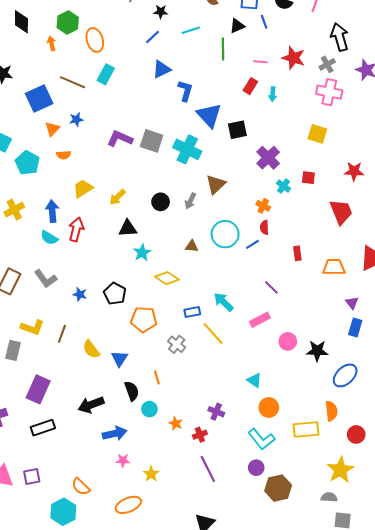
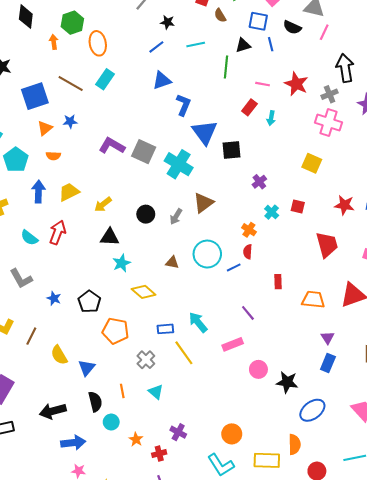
purple cross: (268, 158) -> (259, 182), size x0.6
blue arrow: (52, 211) -> (38, 192), moved
cyan triangle: (254, 380) -> (156, 392), moved

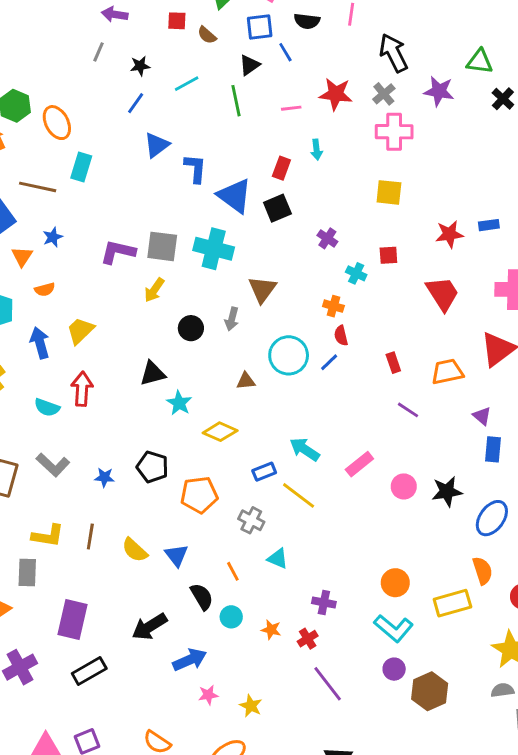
red rectangle: (249, 107) -> (281, 168), moved
yellow arrow: (103, 204) -> (154, 290), moved
purple line: (248, 313) -> (408, 410), moved

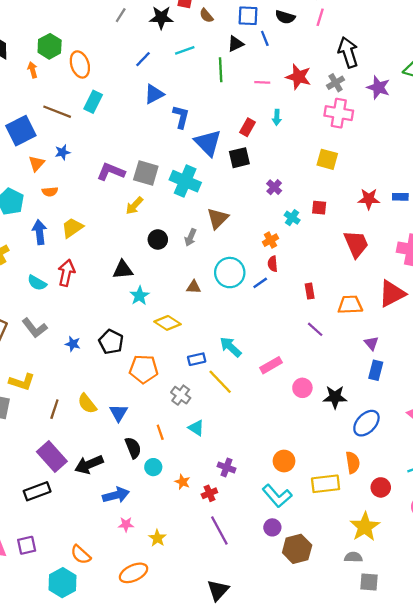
black star: (140, 66) -> (161, 18), moved, size x1.5
orange cross: (333, 306) -> (270, 240), turned 35
brown line: (90, 536) -> (54, 409), moved
purple rectangle: (72, 620) -> (52, 456), moved, turned -64

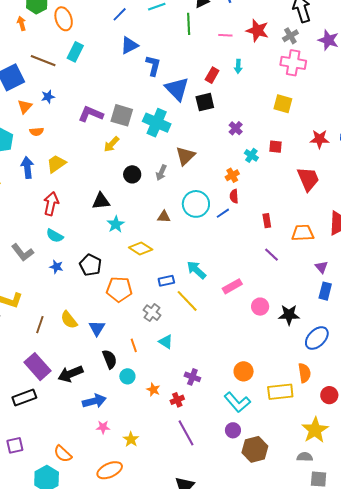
cyan semicircle: (37, 283) -> (55, 236), moved

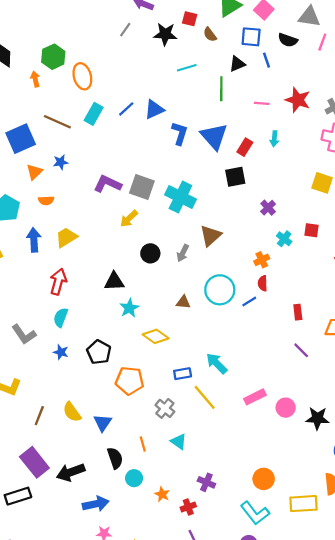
blue line: (120, 14) -> (126, 109), moved
blue triangle: (177, 89) -> (214, 136), moved
cyan semicircle: (55, 236) -> (61, 317), turned 78
pink rectangle: (232, 286) -> (255, 397), moved

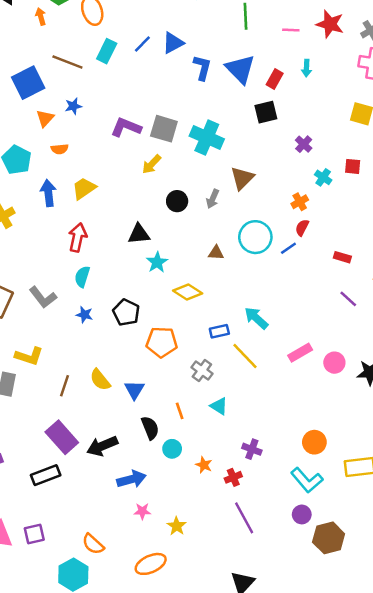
red semicircle: (263, 283) -> (302, 228), turned 32
red rectangle: (298, 312) -> (342, 257), turned -64

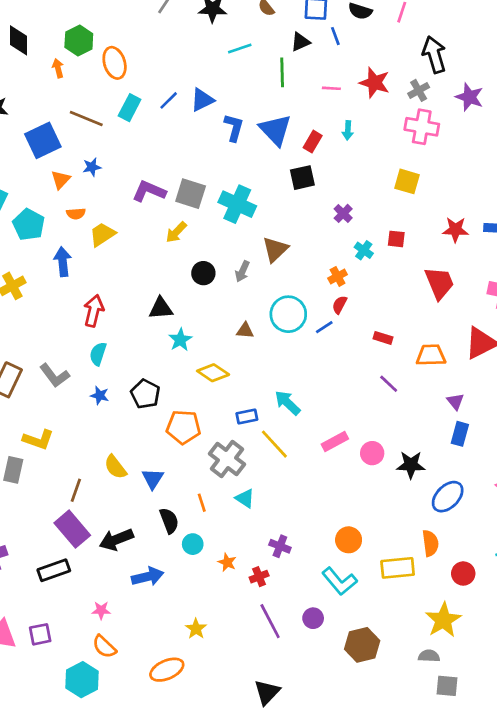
yellow trapezoid: (84, 188) -> (102, 234), moved
gray cross: (202, 370) -> (227, 459), size x1.5
brown line: (65, 386) -> (76, 490), moved
pink star: (142, 511) -> (101, 610), moved
purple circle: (302, 514) -> (313, 618), moved

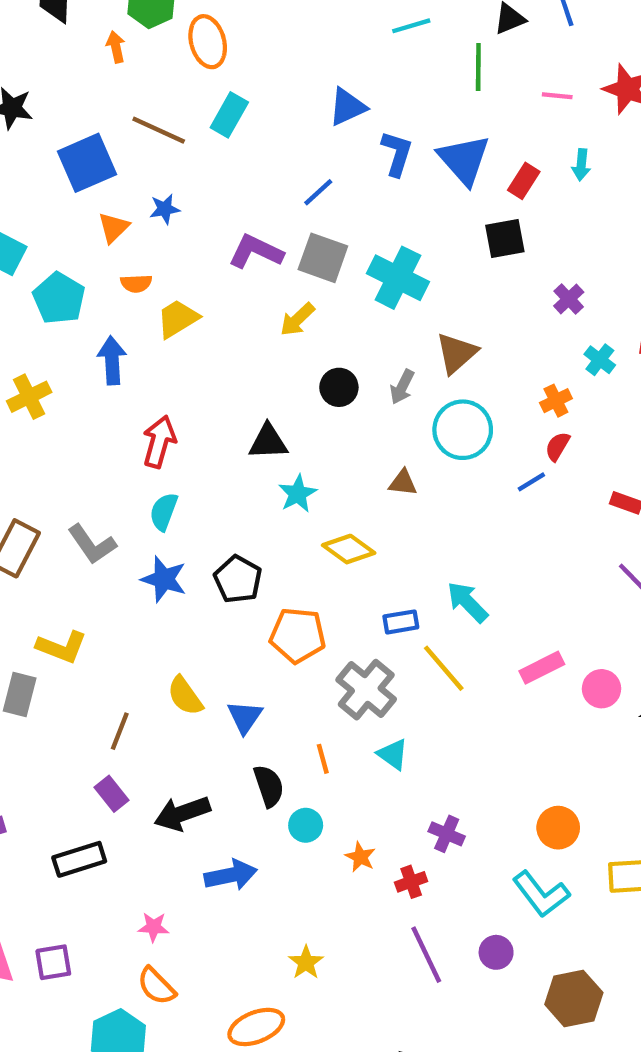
blue line: (169, 100) -> (318, 192), moved
cyan circle: (288, 314) -> (463, 430), moved
blue star: (100, 395) -> (164, 579), size x1.5
purple rectangle: (72, 529) -> (112, 794), size x0.6

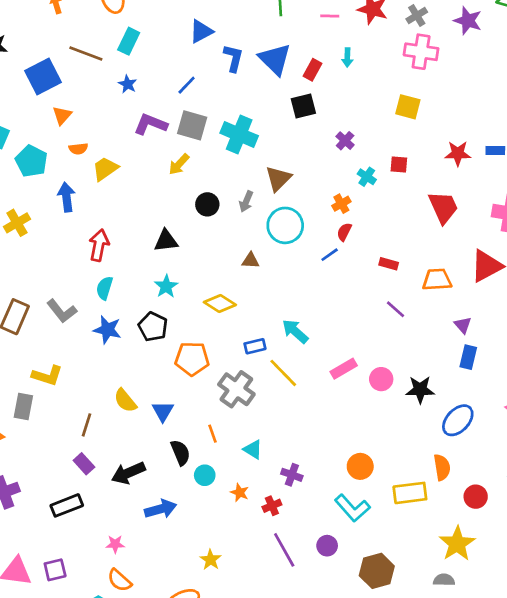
blue star: (165, 209) -> (128, 84), moved, turned -30
cyan star: (298, 494) -> (166, 286), moved
cyan triangle: (393, 754) -> (253, 450), moved

